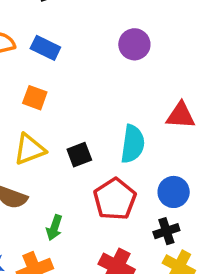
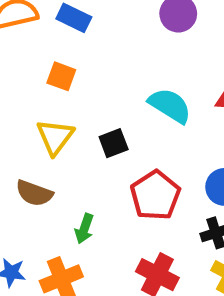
cyan semicircle: (133, 144) -> (170, 106), moved, turned -66
yellow triangle: (29, 149) -> (55, 137), turned -32

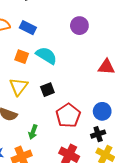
cyan semicircle: (170, 106) -> (46, 56), moved

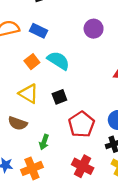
orange square: (22, 57) -> (32, 62), turned 32
yellow triangle: (19, 87) -> (29, 94), turned -36

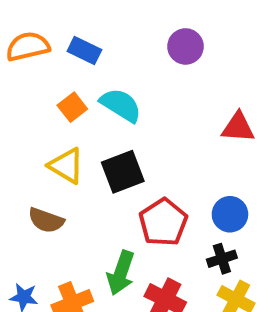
black square: (59, 97) -> (123, 172), size x1.5
green arrow: (44, 142) -> (121, 273), moved, size x1.5

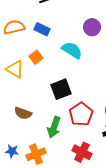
cyan semicircle: (121, 105) -> (72, 50), moved
yellow triangle: (66, 166) -> (15, 69), moved
green arrow: (121, 273) -> (54, 127), moved

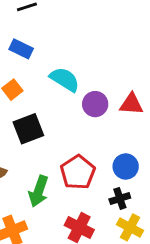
purple circle: (92, 27) -> (95, 104), moved
black square: (61, 89) -> (28, 129), moved

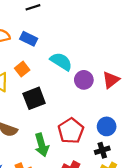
red triangle: (131, 104) -> (111, 80), turned -42
green arrow: (39, 191) -> (42, 145), turned -35

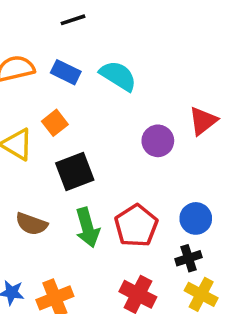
cyan semicircle: (61, 61) -> (118, 76), moved
red triangle: (111, 80) -> (203, 121), moved
green arrow: (42, 145) -> (87, 228), moved

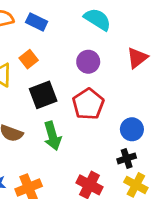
cyan semicircle: (118, 76) -> (97, 19), moved
purple circle: (158, 141) -> (88, 62), moved
red pentagon: (136, 226) -> (88, 104), moved

